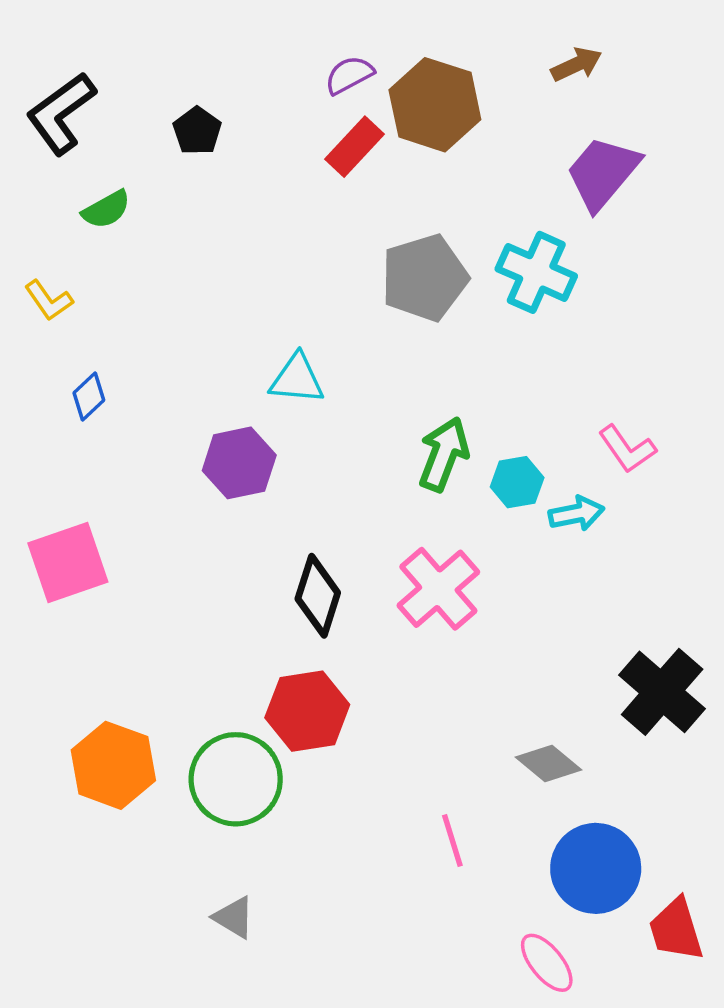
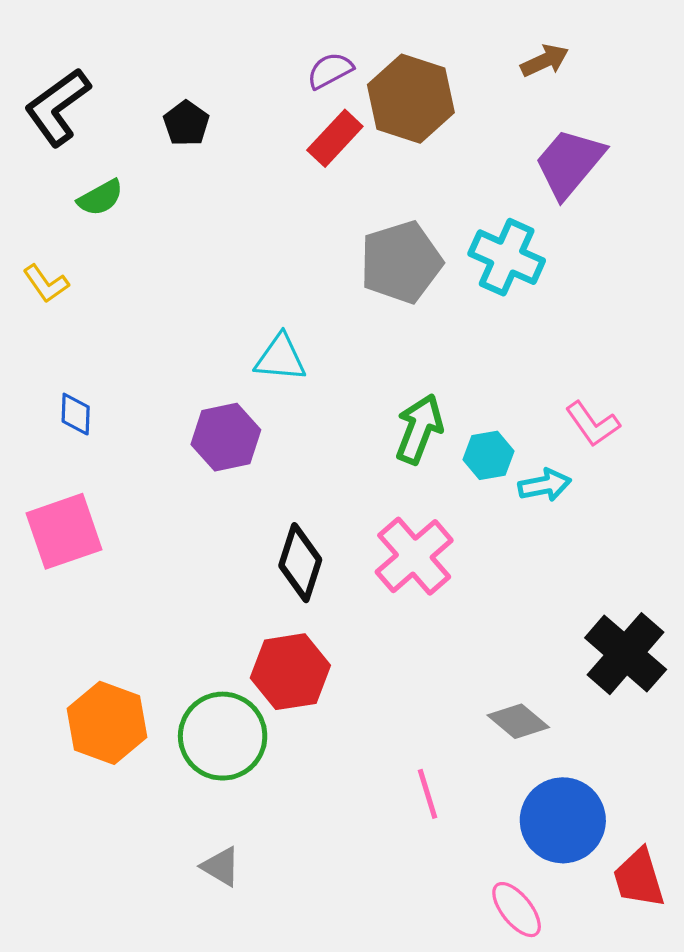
blue diamond: (89, 397) -> (76, 414), moved, turned -45

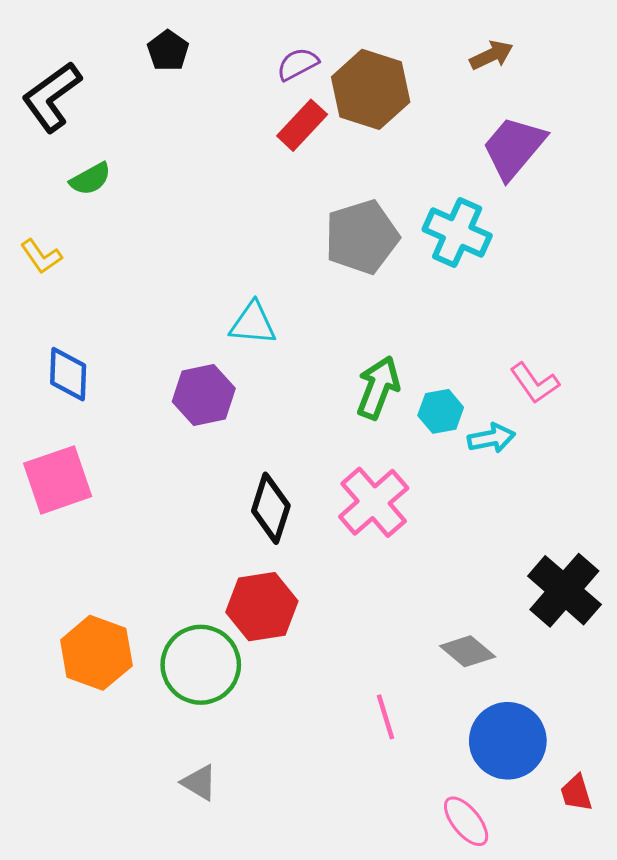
black pentagon: (186, 123) -> (168, 51), moved
blue diamond: (76, 414) -> (68, 374), size x1.4
red trapezoid: (639, 878) -> (576, 793), size x0.7

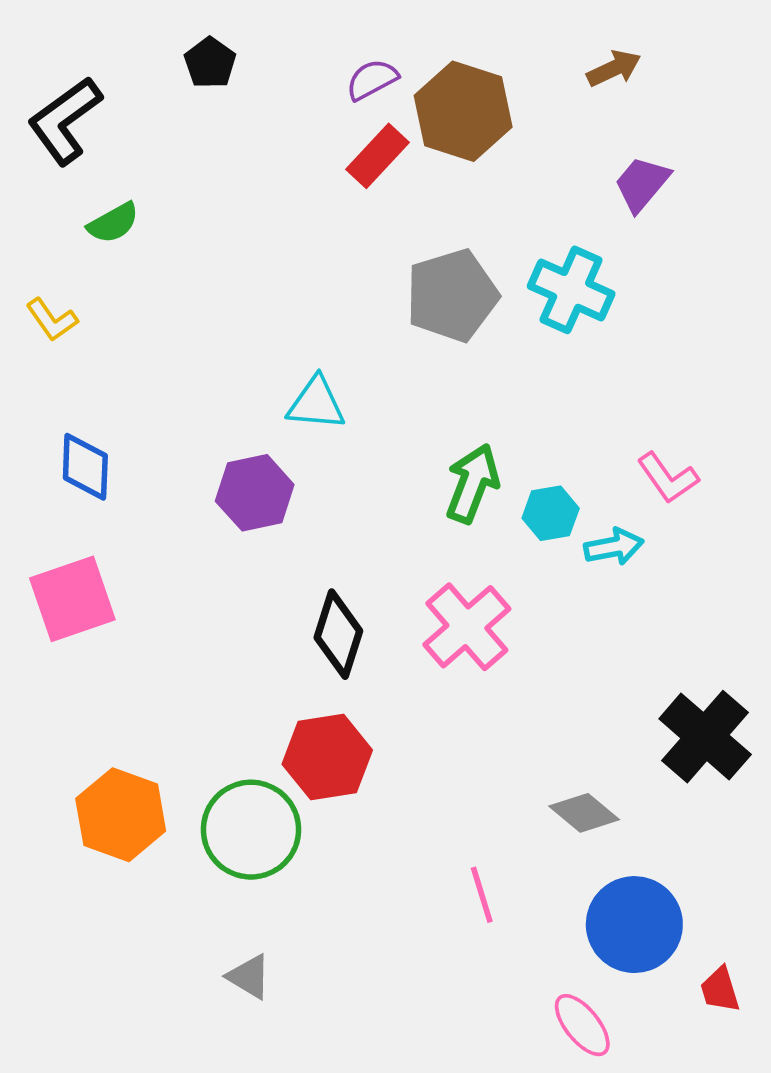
purple trapezoid: (514, 148) -> (642, 184), size x0.7

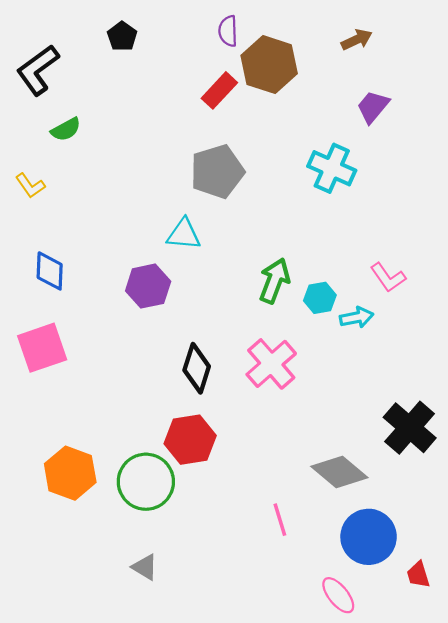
purple semicircle: (372, 80) -> (228, 31), moved, turned -64
gray pentagon: (452, 295) -> (217, 172), moved
gray diamond: (584, 813) -> (339, 472), size x1.4

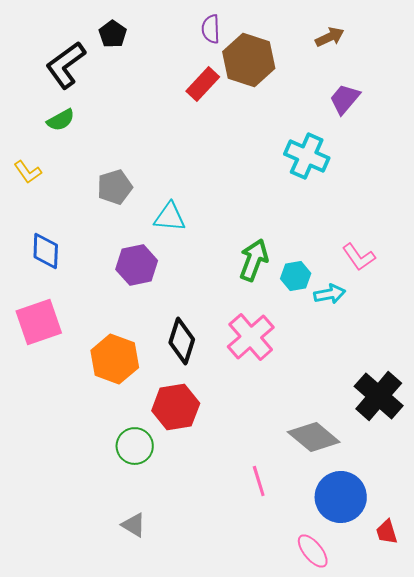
black L-shape: (38, 70) -> (66, 65), moved
gray pentagon: (217, 172) -> (115, 187), moved, size x0.7
orange hexagon: (70, 473) -> (115, 359), moved
green circle: (146, 482) -> (135, 446), size x0.7

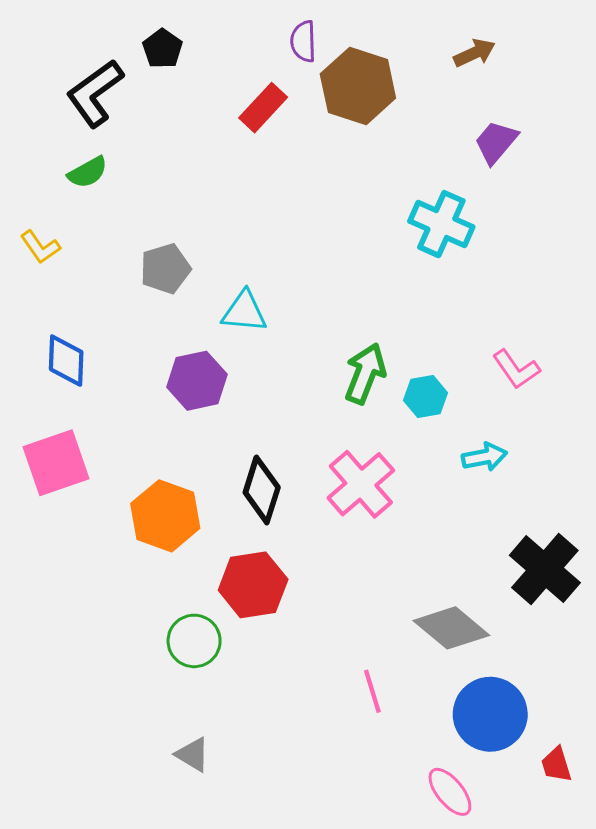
red rectangle: (203, 84) -> (263, 108), moved
cyan arrow: (330, 294) -> (484, 457), moved

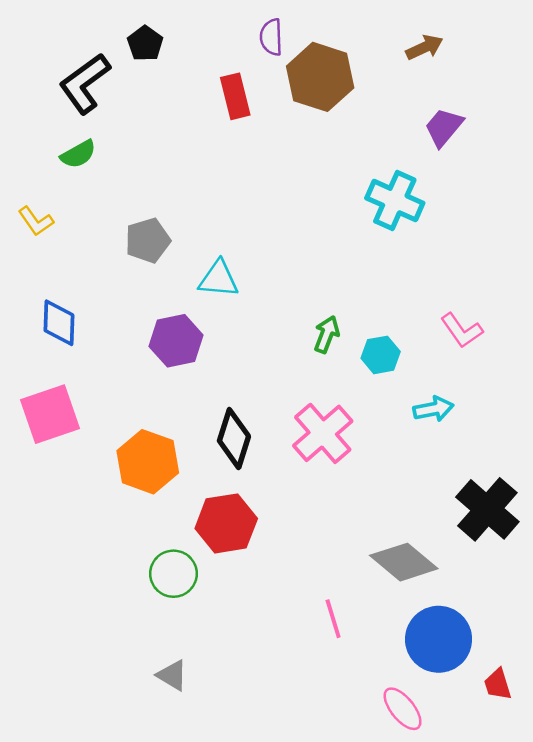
red rectangle: (263, 108) -> (235, 96), turned -57
green arrow: (365, 374) -> (327, 334), size x0.7

